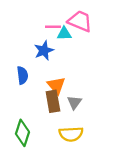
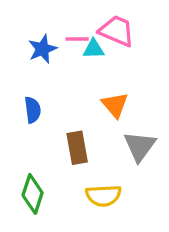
blue star: (44, 50) -> (42, 49), moved
orange triangle: (56, 85) -> (115, 105), moved
gray triangle: (74, 102) -> (140, 146), moved, size x1.5

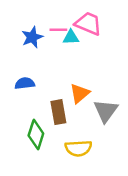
orange triangle: (115, 105) -> (80, 93), moved, turned 30
blue semicircle: (33, 110) -> (25, 83), turned -90
green diamond: (33, 194) -> (36, 135), moved

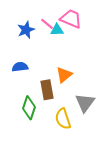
pink line: (58, 30) -> (47, 24), turned 40
gray triangle: (106, 111) -> (85, 103), moved
yellow semicircle: (78, 148) -> (63, 119), turned 75

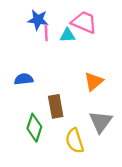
pink line: (47, 24) -> (46, 33), moved, turned 48
blue star: (26, 30) -> (38, 20), moved, turned 30
orange triangle: (64, 75) -> (94, 81), moved

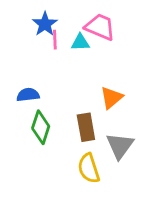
blue star: (38, 20) -> (45, 24), turned 30
brown rectangle: (56, 106) -> (86, 127), moved
green diamond: (34, 128) -> (41, 127), moved

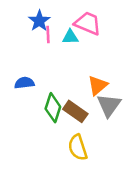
green diamond: (41, 127) -> (53, 108), moved
brown rectangle: (86, 127) -> (75, 111), turned -45
gray triangle: (120, 146) -> (109, 105), moved

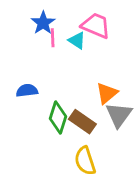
cyan triangle: (70, 37) -> (77, 40), turned 35

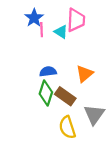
pink trapezoid: (96, 26) -> (76, 20), turned 70
blue semicircle: (27, 90) -> (48, 72), moved
gray triangle: (119, 115) -> (94, 114), moved

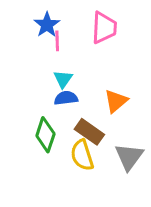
cyan triangle: (61, 32) -> (63, 79), moved, turned 32
green diamond: (46, 93) -> (45, 135), moved
yellow semicircle: (67, 127) -> (82, 155), moved

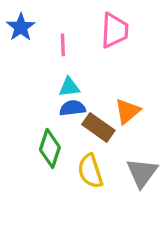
blue star: (47, 25) -> (21, 27), moved
cyan triangle: (63, 79) -> (69, 87), turned 48
brown rectangle: (89, 132) -> (98, 127), moved

